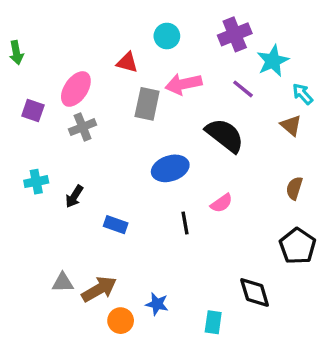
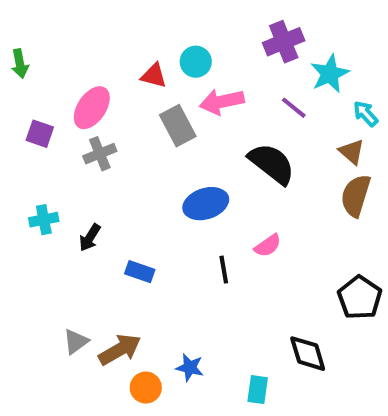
cyan circle: (167, 36) -> (196, 62), moved
gray rectangle: (147, 104) -> (178, 126), turned -40
brown semicircle: (294, 188) -> (356, 196), moved, size x1.5
gray triangle: (63, 283) -> (76, 342), turned -35

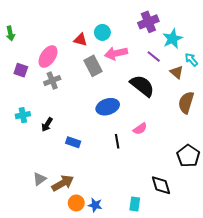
brown triangle: (352, 152) -> (177, 72), moved
blue star: (190, 368) -> (95, 205), moved

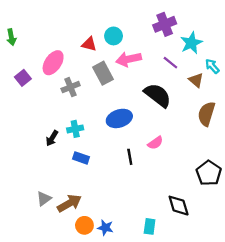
purple square: (21, 70) -> (23, 78), turned 32
gray cross: (52, 81) -> (71, 87), moved
cyan cross: (23, 115) -> (75, 129), moved

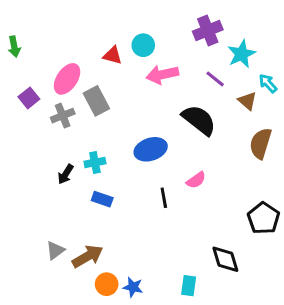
gray rectangle: (103, 73) -> (96, 101), moved
gray cross: (71, 87) -> (63, 116), moved

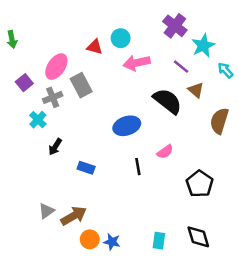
purple cross: (208, 31) -> (175, 26), turned -30
brown triangle: (247, 101) -> (196, 90), moved
cyan cross: (95, 162) -> (38, 120), moved, turned -35
black pentagon: (264, 218) -> (200, 184), moved
black diamond: (225, 259) -> (198, 237), moved

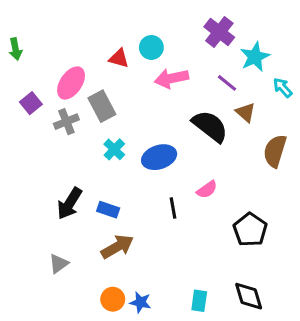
cyan cross: (38, 120) -> (114, 149), moved
black arrow: (55, 147) -> (69, 203), moved, size x1.5
brown arrow: (74, 216) -> (117, 247), moved

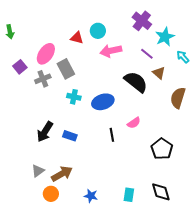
cyan cross: (114, 149) -> (74, 97), turned -32
brown arrow: (117, 247) -> (62, 174), moved
orange circle: (113, 299) -> (51, 194), moved

